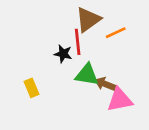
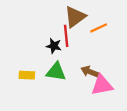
green triangle: (87, 75) -> (56, 72), moved
yellow rectangle: (32, 88) -> (27, 75), turned -64

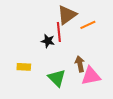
green triangle: (56, 72) -> (57, 78), moved, turned 36
brown arrow: (90, 72) -> (80, 64), turned 56

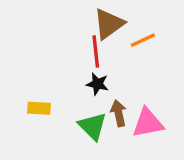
black star: (48, 41) -> (97, 84), moved
brown arrow: (80, 64) -> (119, 113), moved

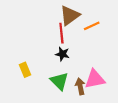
yellow rectangle: (39, 108) -> (25, 70), turned 64
brown arrow: (119, 113) -> (80, 86), moved

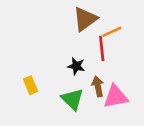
red line: (61, 33) -> (102, 48), moved
brown arrow: (80, 86) -> (98, 86), moved

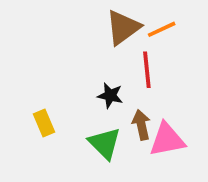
orange line: (112, 32) -> (162, 29), moved

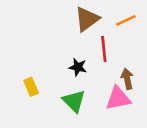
orange line: (162, 29) -> (126, 20), moved
brown arrow: (141, 125) -> (127, 79), moved

